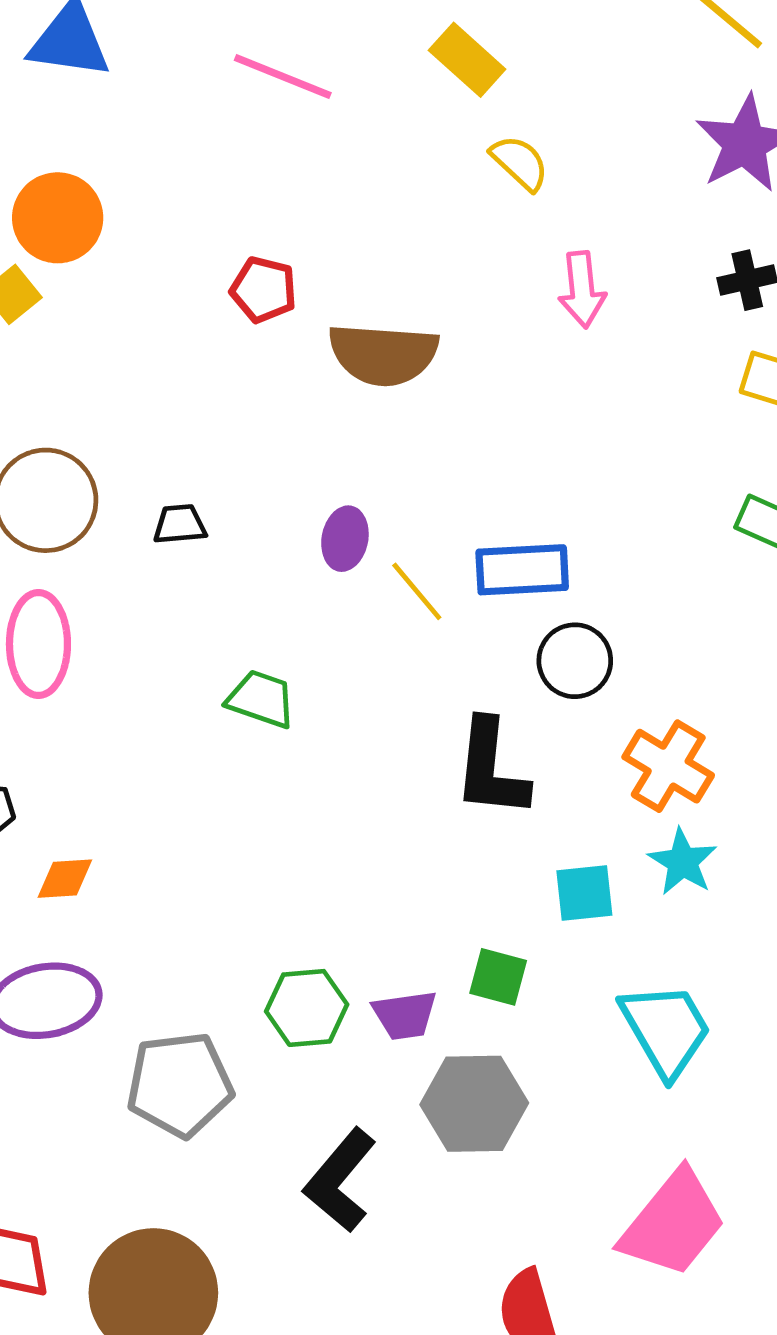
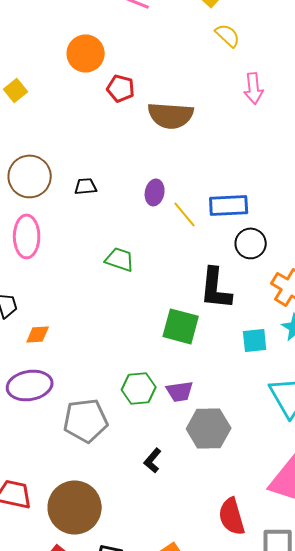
orange circle: (58, 218) -> (86, 53), moved
green square: (498, 977) -> (181, 326), moved, size x1.5
black L-shape: (340, 1180) -> (153, 460), size x0.6

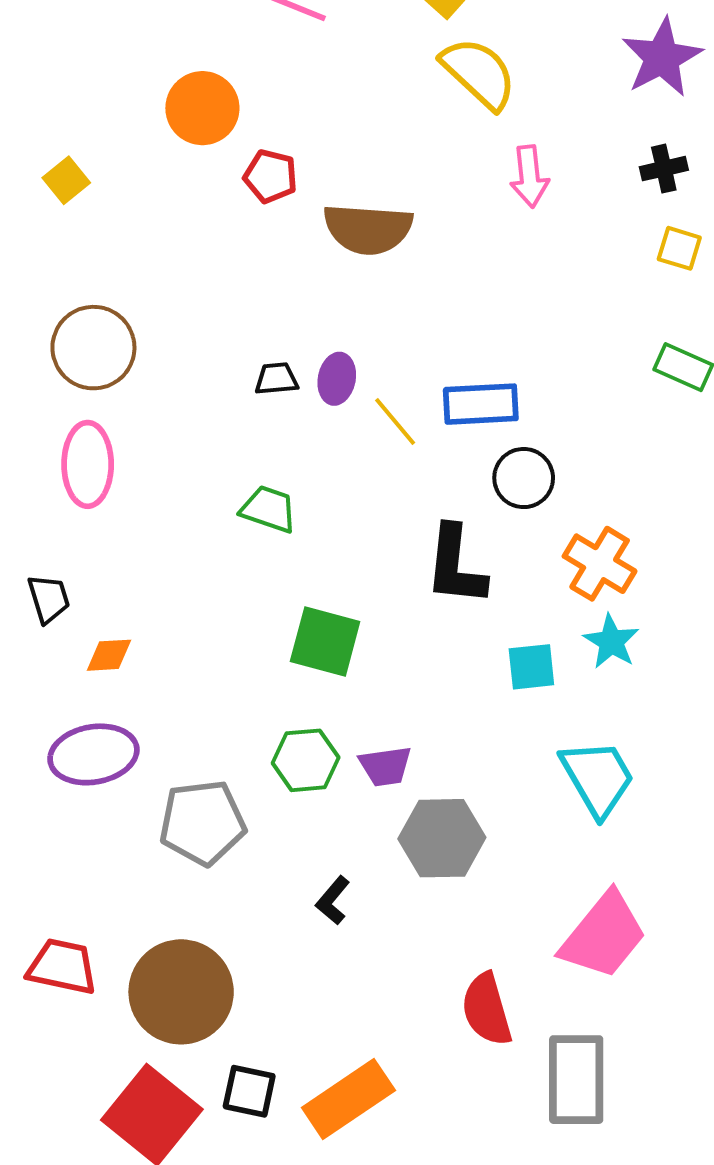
yellow semicircle: (228, 35) -> (479, 73), size x1.6
black trapezoid: (86, 186) -> (276, 379), moved
green square: (181, 326) -> (325, 642), moved

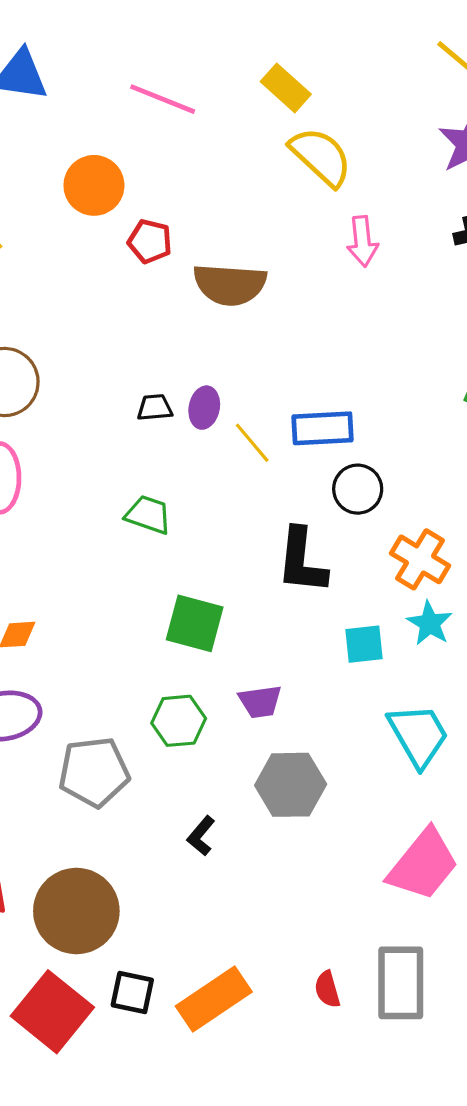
purple trapezoid: (385, 766) -> (260, 702), moved
red semicircle: (487, 1009) -> (327, 989), moved, size x0.6

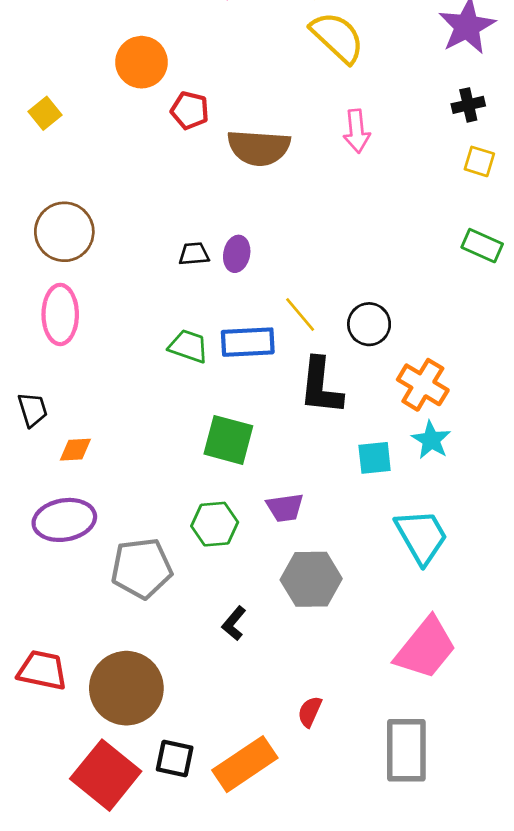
pink arrow: (362, 241) -> (357, 131), moved
blue rectangle: (323, 428) -> (248, 342), moved
yellow line: (252, 443) -> (300, 314), moved
red semicircle: (327, 989) -> (310, 712), moved, turned 40

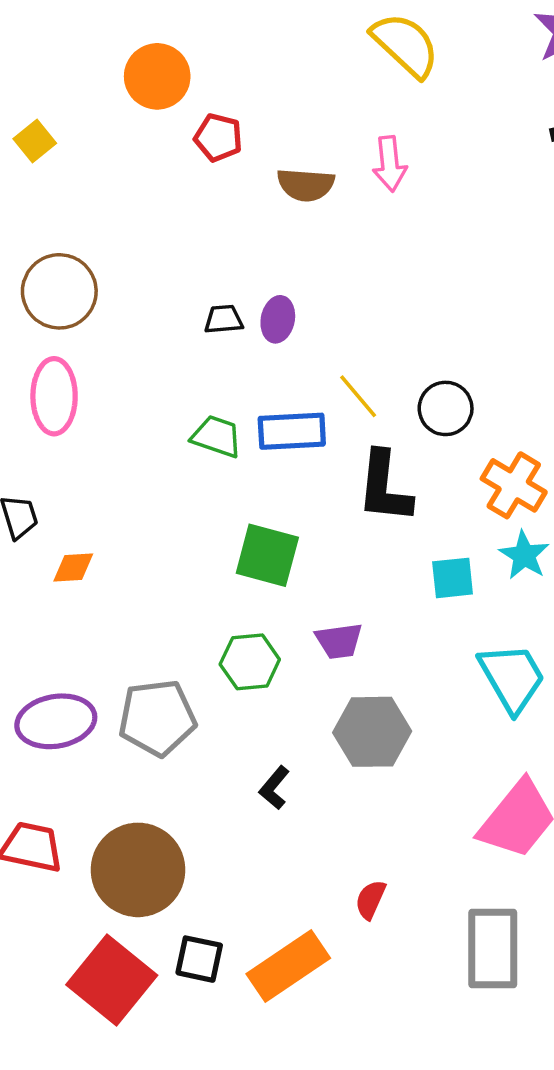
pink arrow: (357, 131) -> (390, 164), moved
brown semicircle: (259, 148) -> (306, 185), size x0.7
purple ellipse: (64, 520) -> (56, 721), moved

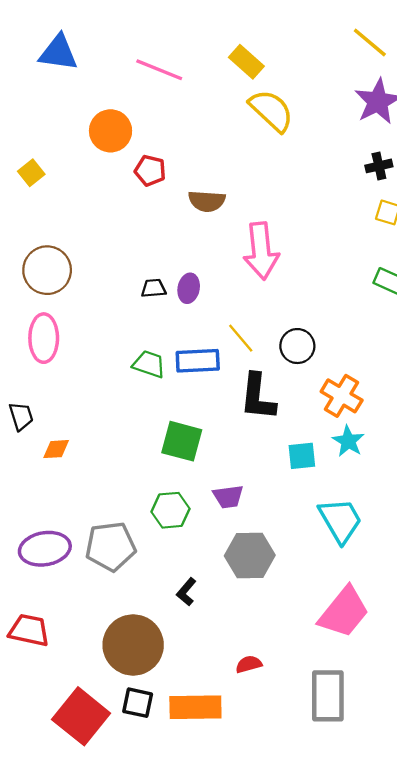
pink arrow: (390, 164) -> (261, 251), moved, size x1.6
brown circle: (138, 870) -> (133, 645), moved
red semicircle: (370, 900) -> (249, 664), turned 50
orange rectangle: (288, 966) -> (195, 707), turned 33

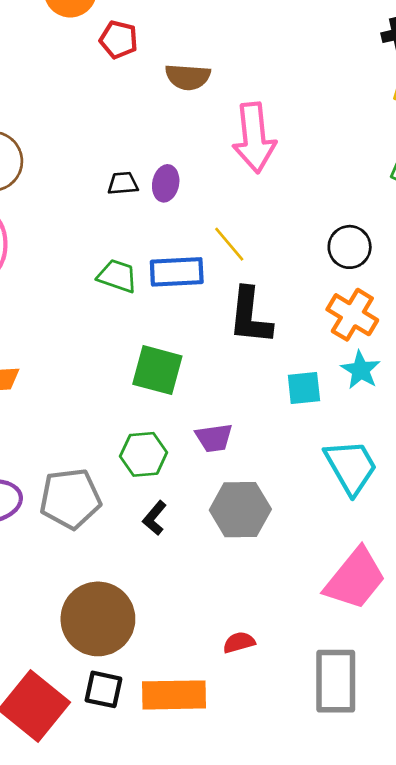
black circle: (297, 346) -> (350, 247), moved
black L-shape: (186, 592) -> (155, 518), moved

